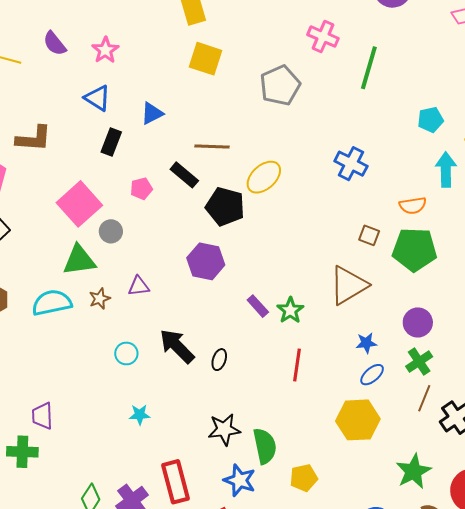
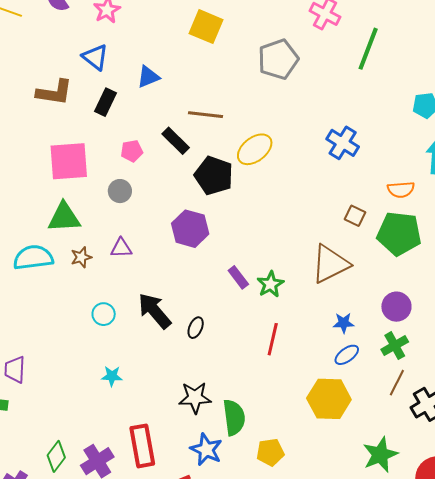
brown L-shape: (34, 139) -> (54, 92), moved
pink square: (79, 204) -> (69, 161), turned 33
gray circle: (111, 231) -> (120, 191), moved

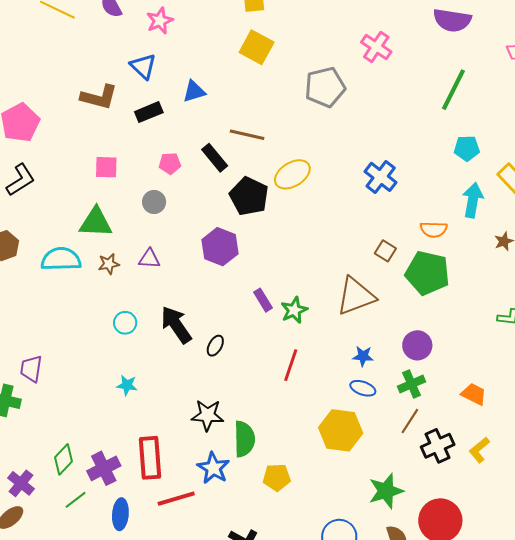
green line: (368, 49) -> (453, 90), moved
black rectangle: (105, 102) -> (149, 112), turned 36
pink square: (69, 161) -> (106, 167), size x0.6
blue ellipse: (347, 355) -> (363, 388), turned 50

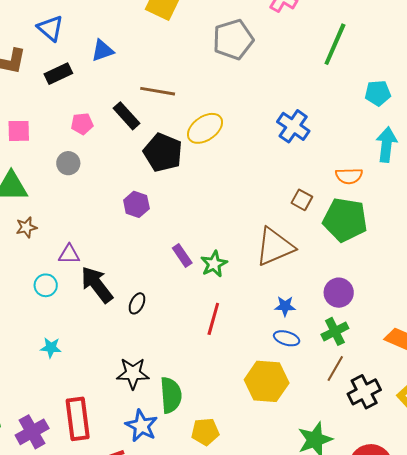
green line: (453, 90) -> (335, 44), moved
purple hexagon: (220, 247) -> (136, 204), size x0.7
purple triangle: (149, 259) -> (69, 254), moved

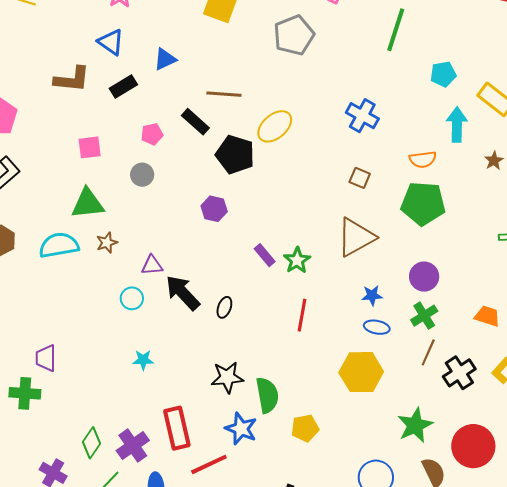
brown square: (302, 200) -> (360, 178), moved

